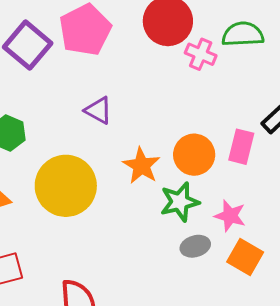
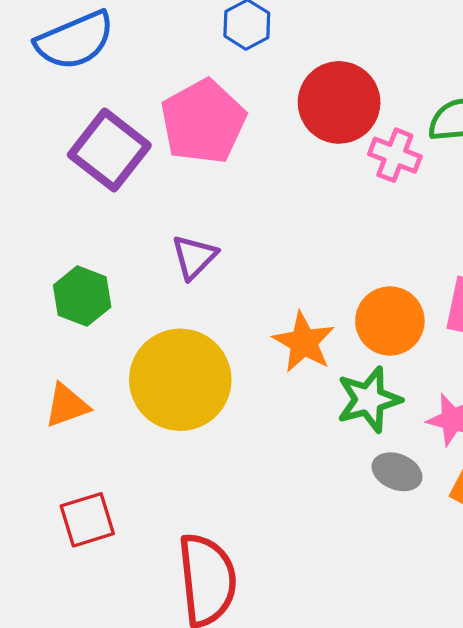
purple triangle: (98, 110) -> (194, 257), moved, turned 48
gray ellipse: (195, 246) -> (397, 472), turned 40

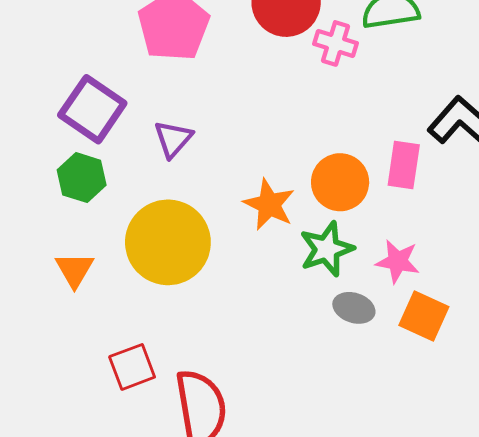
purple square: (109, 150) -> (92, 109), moved
orange triangle: (67, 405) -> (74, 270), turned -36
red square: (87, 520) -> (132, 367), moved

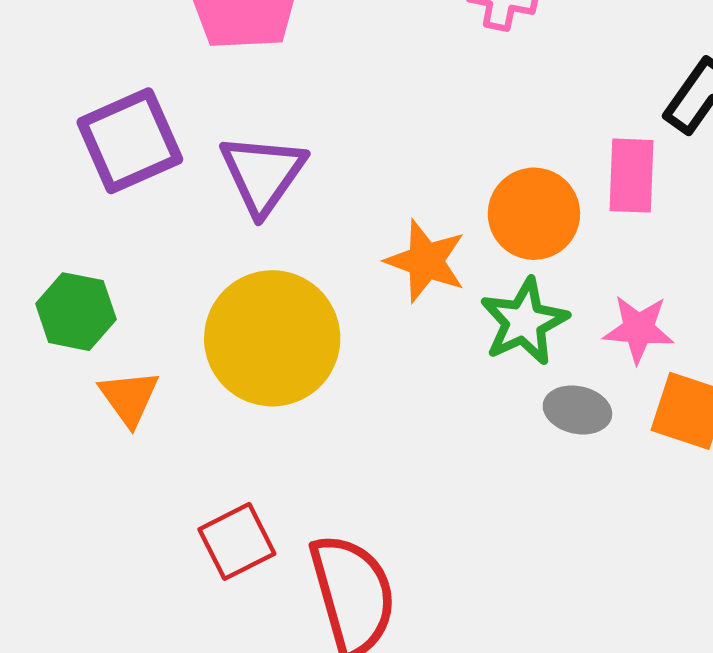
purple square: (92, 109) -> (130, 141), turned 38
purple triangle: (173, 139) -> (263, 174), size x1.4
green hexagon: (82, 178) -> (76, 312), moved

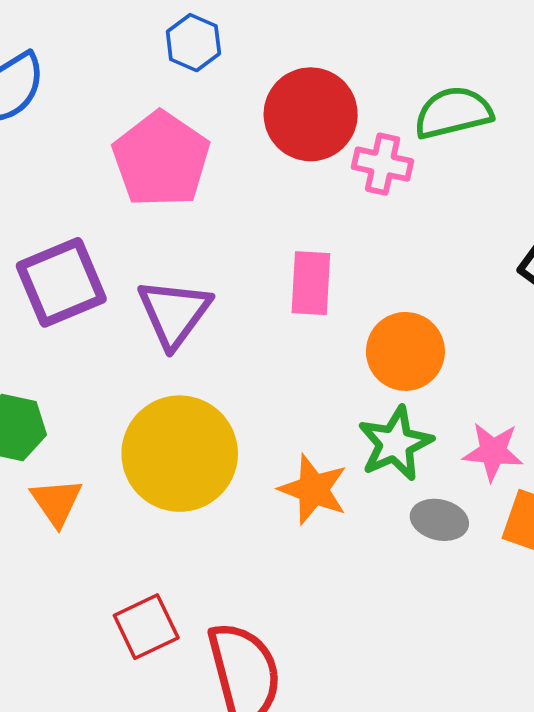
pink rectangle: (632, 176) -> (311, 283), moved
orange star: (426, 261) -> (313, 490), moved

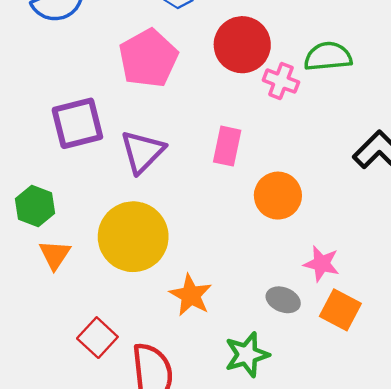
green star: (395, 443) -> (247, 355), moved
orange star: (313, 490) -> (191, 295), moved
red square: (146, 627) -> (97, 338), turned -30

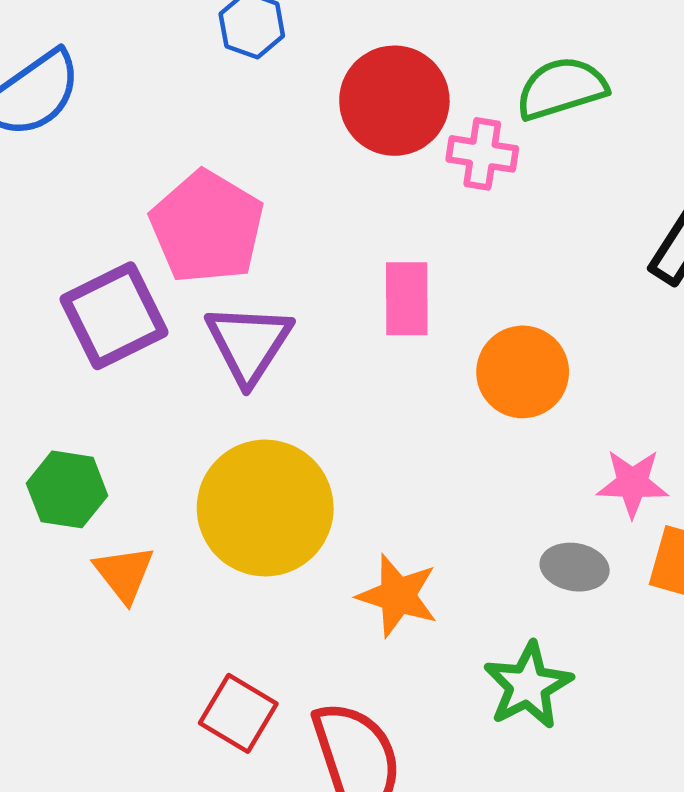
pink pentagon: (148, 58) -> (207, 227), moved

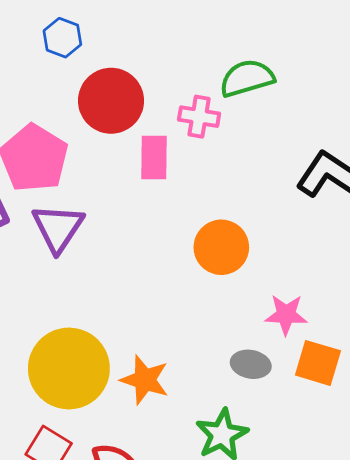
red circle: (394, 101) -> (111, 101), moved
pink rectangle: (407, 299) -> (154, 158), moved
yellow circle: (265, 508) -> (69, 368), moved

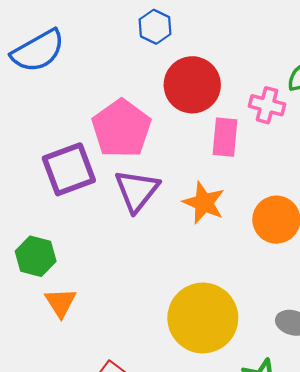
yellow circle: (69, 368) -> (203, 318), moved
orange star: (145, 380) -> (204, 203), moved

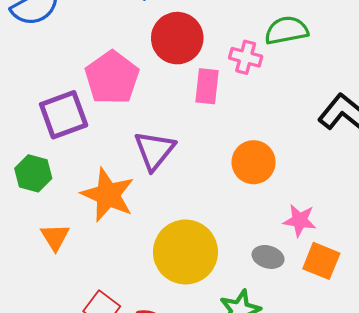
purple triangle: (137, 191) -> (154, 150), moved
orange star: (204, 203) -> (108, 195), moved, size x1.4
green hexagon: (36, 256) -> (33, 173), moved

